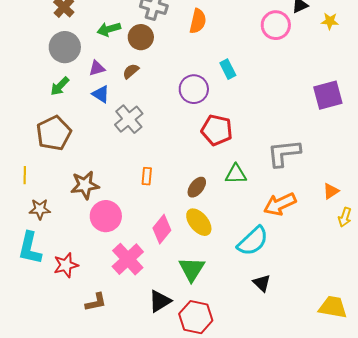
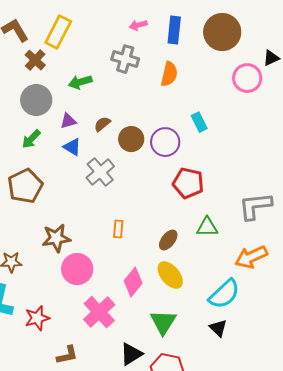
brown circle: (141, 37) -> (131, 139), moved
black triangle: (262, 283) -> (218, 328), moved

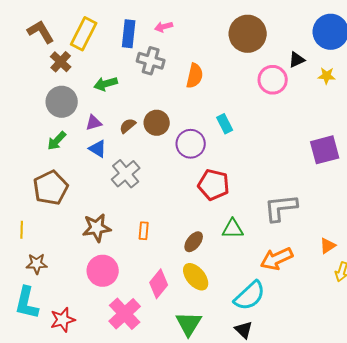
blue rectangle: (174, 30) -> (129, 34), moved
brown circle: (131, 139) -> (157, 123), moved
brown star: (56, 238) -> (97, 228), moved

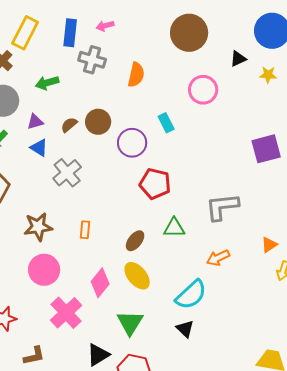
pink circle: (273, 80) -> (203, 90), moved
orange arrow: (277, 259) -> (218, 258), size x0.7

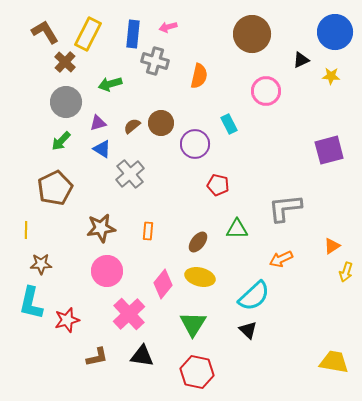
red pentagon: (155, 184) -> (218, 185), size x0.7
yellow ellipse: (137, 276) -> (200, 277), turned -36
black triangle: (98, 355) -> (142, 356), moved, turned 40

